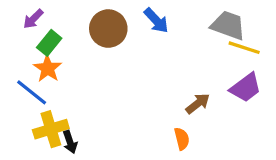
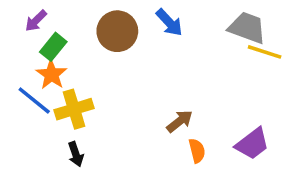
purple trapezoid: (246, 88) -> (252, 144), moved
brown arrow: (198, 104) -> (180, 121), moved
yellow cross: (51, 129) -> (74, 109), moved

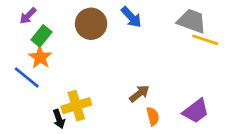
yellow cross: (74, 109) -> (76, 106), moved

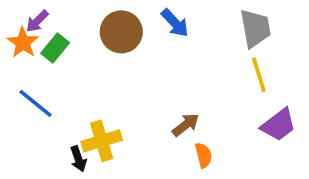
gray trapezoid: (192, 21) -> (255, 28), turned 60
yellow line: (205, 40) -> (259, 75), moved, turned 55
orange star: (40, 57) -> (23, 43), moved
purple trapezoid: (196, 111) -> (279, 125), moved

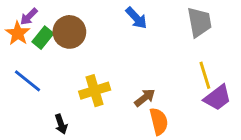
brown circle: (121, 32) -> (69, 32), moved
yellow line: (259, 75) -> (205, 75), moved
yellow cross: (102, 141) -> (95, 91), moved
orange semicircle: (204, 155) -> (159, 121), size x1.4

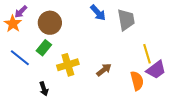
gray trapezoid: (199, 22) -> (126, 20), moved
green rectangle: (43, 38) -> (44, 48), moved
orange semicircle: (159, 121) -> (137, 81), moved

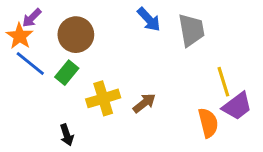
blue line: (20, 58) -> (30, 63), moved
brown arrow: (104, 70) -> (144, 103), moved

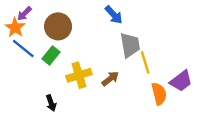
gray trapezoid: (191, 30) -> (130, 45), moved
yellow line: (223, 82) -> (145, 62), moved

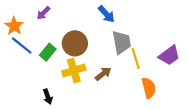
purple arrow: (24, 14) -> (43, 13), moved
brown circle: (58, 26) -> (75, 43), moved
purple trapezoid: (181, 81) -> (169, 55), moved

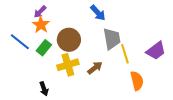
orange star: (14, 26) -> (41, 25), moved

